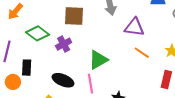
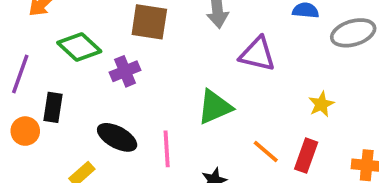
orange line: (142, 53) -> (266, 152), moved
green triangle: (98, 60) -> (215, 107), moved

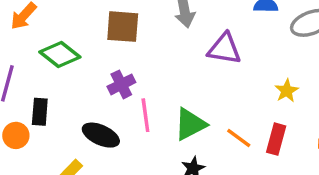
purple cross: (125, 71) -> (121, 84), moved
green triangle: (215, 107) -> (190, 124), moved
pink line: (167, 149) -> (145, 115), moved

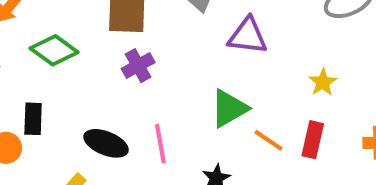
purple cross: (121, 84) -> (138, 66), moved
pink line: (145, 115) -> (160, 144), moved
green triangle: (190, 124) -> (229, 108), moved

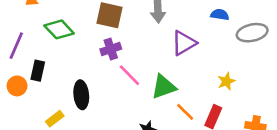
purple triangle: (248, 36) -> (184, 43), turned -48
black ellipse: (106, 143) -> (81, 95), turned 52
pink line: (160, 144) -> (129, 75), moved, turned -45

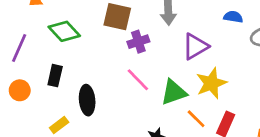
purple cross: (111, 49) -> (138, 42), moved
black rectangle: (38, 71) -> (55, 76), moved
yellow star: (226, 81) -> (211, 83), moved, size x1.6

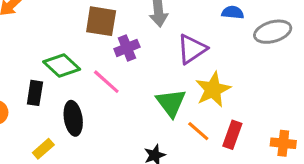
green diamond: (64, 31) -> (62, 66), moved
pink line: (138, 80) -> (106, 82), moved
green triangle: (174, 92) -> (171, 103), turned -44

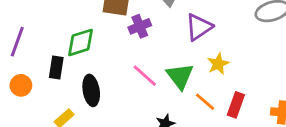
green diamond: (62, 66) -> (80, 42), turned -60
pink line: (106, 82) -> (145, 76), moved
yellow star: (213, 90) -> (218, 64), size x0.7

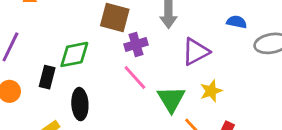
pink line: (145, 76) -> (135, 78), moved

